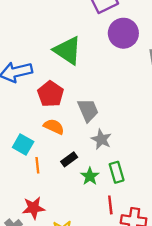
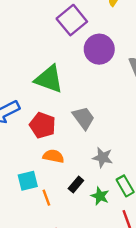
gray trapezoid: (88, 110) -> (84, 118), moved
cyan square: (23, 144) -> (28, 181), turned -30

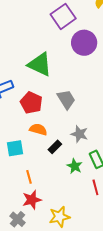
black rectangle: (76, 185) -> (55, 147), moved
orange line: (46, 198) -> (29, 177), moved

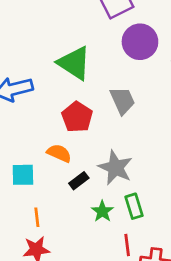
gray trapezoid: (66, 99) -> (123, 101), moved
red pentagon: (31, 103) -> (77, 117), moved
gray star: (79, 134) -> (115, 168), size x1.4

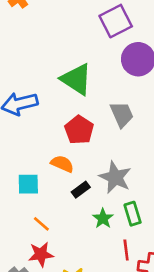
orange line: (37, 217) -> (41, 224), turned -42

